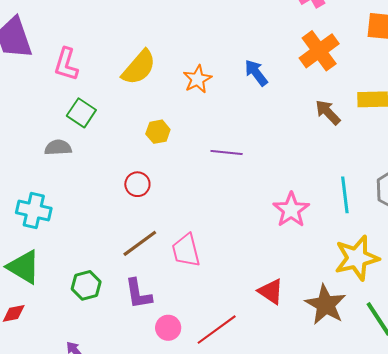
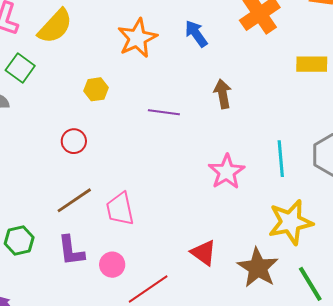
yellow semicircle: (139, 67) -> (55, 26), moved
orange star: (197, 79) -> (137, 38), size x1.4
brown arrow: (328, 112) -> (223, 94), moved, turned 32
pink circle: (168, 328) -> (112, 265), moved

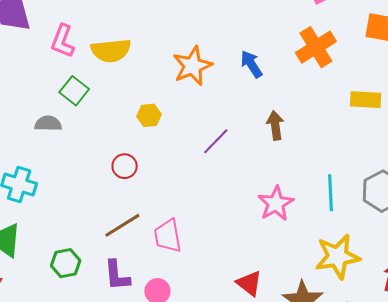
yellow semicircle: (55, 26) -> (111, 51), turned 39
purple line: (164, 112) -> (216, 141), turned -56

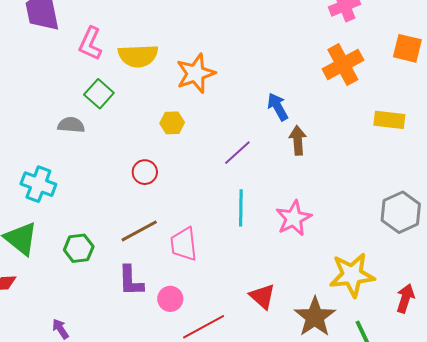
blue arrow: (251, 64) -> (278, 107), moved
orange star: (192, 66) -> (196, 73), moved
cyan line: (330, 193) -> (241, 208), moved
green hexagon: (66, 263) -> (79, 248), moved

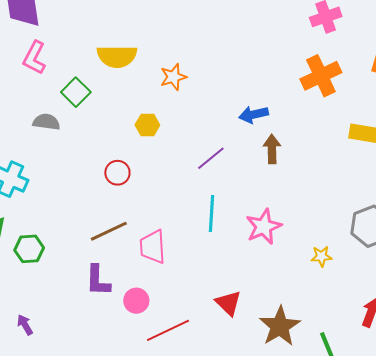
pink L-shape: (90, 44) -> (34, 58), moved
orange star: (196, 73) -> (173, 77), size x0.7
blue arrow: (278, 107) -> (254, 114), turned -76
green hexagon: (79, 248) -> (29, 249), moved
yellow star: (352, 275) -> (321, 256), moved, size x0.5

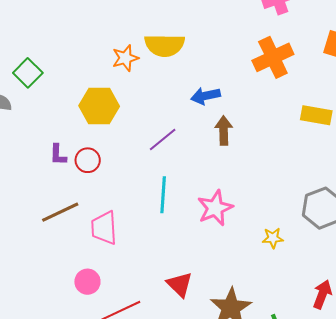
yellow semicircle: (117, 56) -> (165, 45), moved
yellow hexagon: (147, 125) -> (99, 106), size x1.6
red circle: (117, 173) -> (88, 160), moved
purple L-shape: (98, 281) -> (58, 155), moved, size x0.7

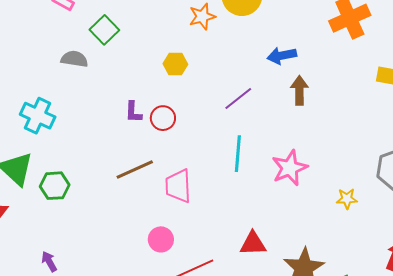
yellow hexagon: (99, 106) -> (175, 64), size x0.6
red triangle: (180, 284) -> (253, 244), turned -48

